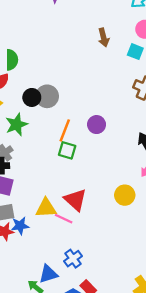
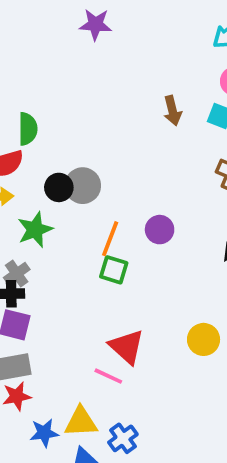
brown arrow: (104, 37) -> (172, 111), moved
yellow triangle: (46, 208) -> (81, 422), moved
blue star: (20, 226) -> (44, 433), moved

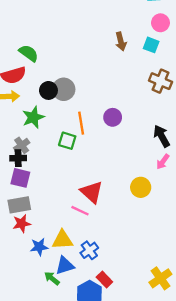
green semicircle: (28, 129) -> (29, 53), turned -54
orange line: (110, 239) -> (81, 123), turned -30
green square: (114, 270) -> (67, 141), moved

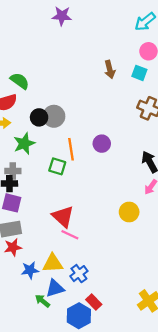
gray cross: (22, 145) -> (13, 171), turned 35
red triangle: (92, 192) -> (63, 217), moved

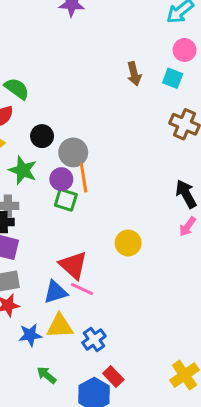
gray circle: (54, 116) -> (73, 152), moved
green star: (24, 144) -> (23, 170), turned -30
purple circle: (102, 144) -> (61, 179), moved
yellow circle: (129, 212) -> (128, 243), moved
blue triangle: (55, 288) -> (55, 292), moved

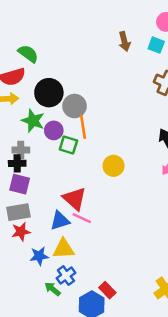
black circle: (42, 136) -> (49, 93), size x1.5
purple circle: (61, 179) -> (54, 130), moved
yellow circle: (128, 243) -> (114, 166), moved
blue cross: (94, 339) -> (66, 276), moved

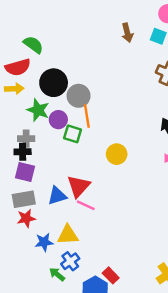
red triangle: (74, 199) -> (79, 186), turned 30
blue triangle: (60, 221) -> (57, 196), moved

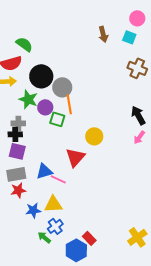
red triangle: (79, 186) -> (75, 157), moved
pink line: (86, 205) -> (58, 179), moved

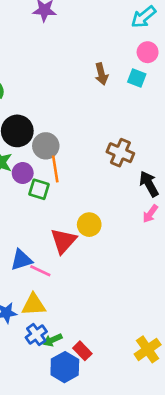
brown cross: (137, 68) -> (120, 153), moved
yellow circle: (94, 136) -> (89, 225), moved
green arrow: (44, 237) -> (53, 340), moved, turned -64

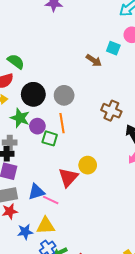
brown arrow: (101, 74) -> (94, 60), moved, turned -42
cyan square: (137, 78) -> (113, 48), moved
gray circle: (46, 146) -> (64, 95), moved

